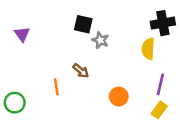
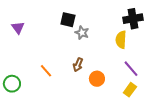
brown arrow: (81, 71) -> (78, 65), moved, turned 72
purple line: (160, 84) -> (131, 69), turned -54
orange line: (56, 87) -> (46, 71), turned -32

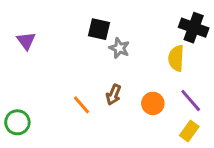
black cross: (133, 19) -> (194, 28), turned 30
orange line: (46, 71) -> (81, 105), moved
orange circle: (97, 79) -> (153, 103), moved

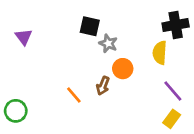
black cross: (194, 28) -> (176, 25), turned -30
orange circle: (153, 103) -> (123, 69), moved

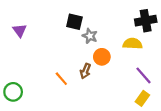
yellow semicircle: (160, 53) -> (133, 44), turned 90

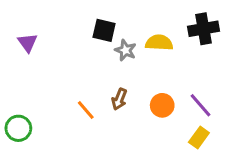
yellow semicircle: (133, 44) -> (159, 43), moved
orange circle: (102, 57) -> (162, 105), moved

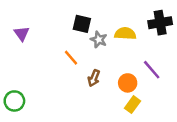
purple line: (200, 105) -> (152, 70), moved
orange line: (86, 110) -> (71, 58), moved
yellow rectangle: (199, 137) -> (132, 105), moved

